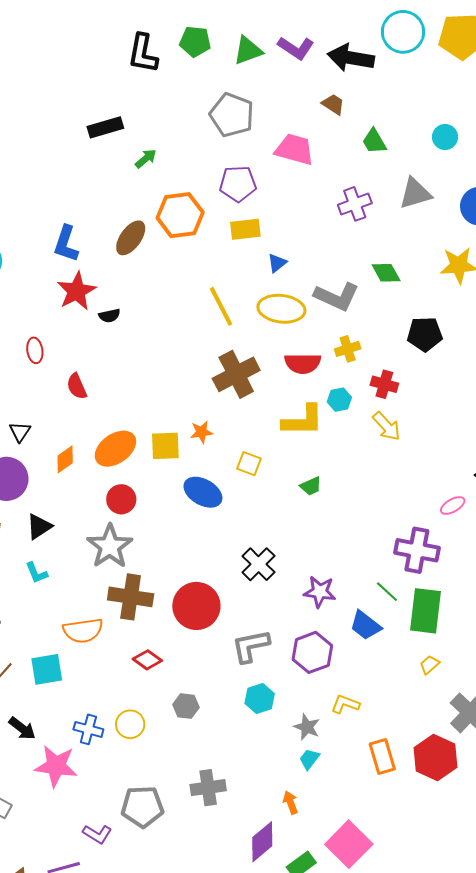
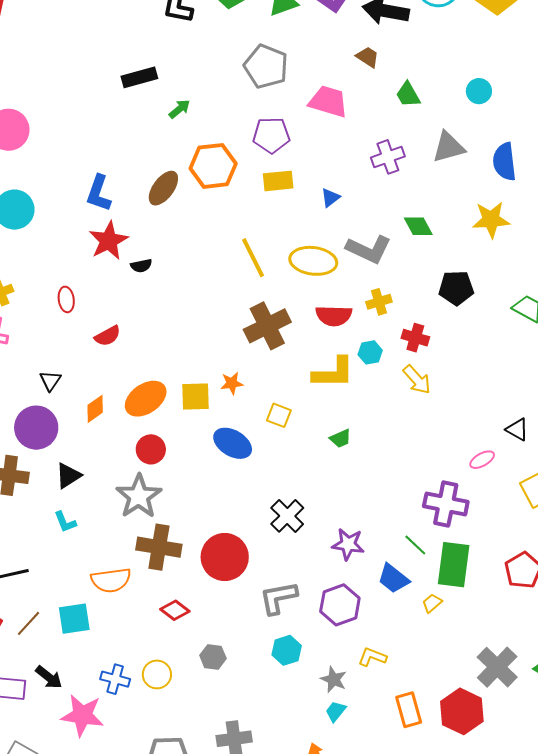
blue triangle: (277, 263) -> (330, 198), moved
red semicircle: (77, 386) -> (108, 336), turned -96
yellow trapezoid: (430, 665) -> (432, 603), moved

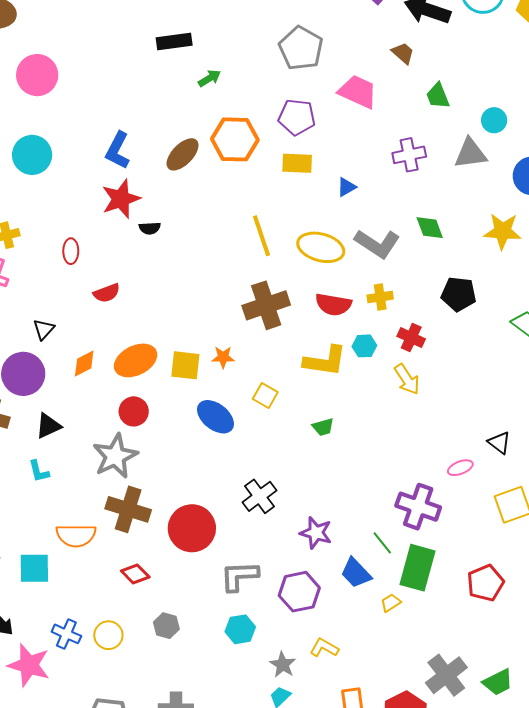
cyan circle: (479, 91) -> (494, 120), moved

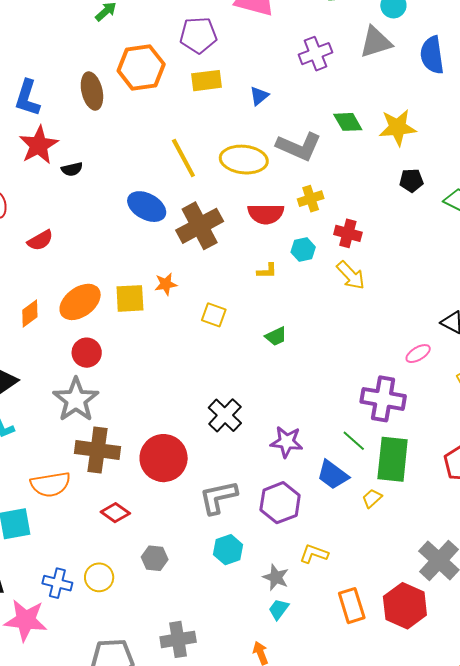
brown ellipse: (183, 154) -> (92, 91), turned -48
yellow star: (503, 231) -> (398, 127), moved
black pentagon: (459, 294) -> (411, 180), moved, size x0.7
yellow L-shape: (325, 361) -> (267, 271), size x0.5
blue ellipse: (215, 417) -> (147, 207), moved

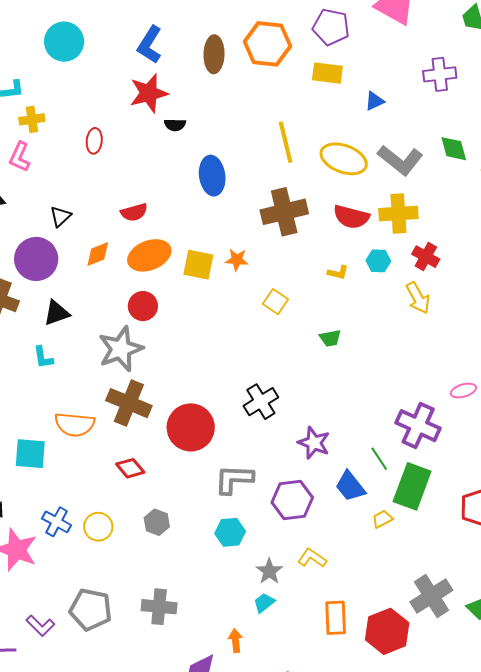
yellow cross: (311, 199) -> (398, 214), size x1.5
blue ellipse: (147, 207) -> (212, 176), moved, turned 39
red semicircle: (40, 240) -> (134, 212), moved

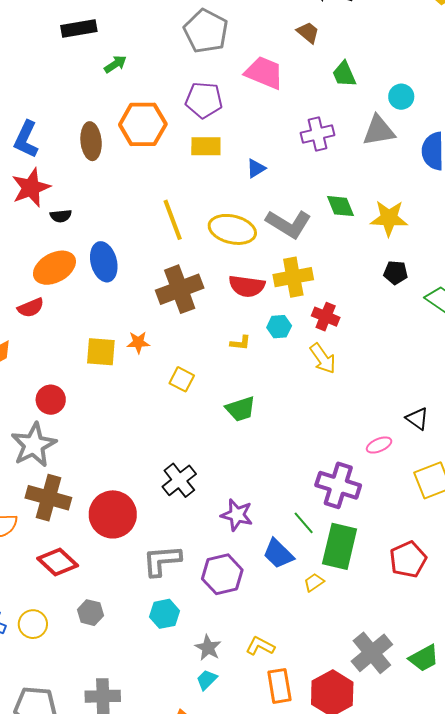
orange ellipse: (149, 255) -> (54, 268), moved
green trapezoid: (330, 338) -> (240, 409), size x1.4
red diamond: (130, 468) -> (58, 562), size x1.4
yellow L-shape: (312, 558) -> (260, 646), moved

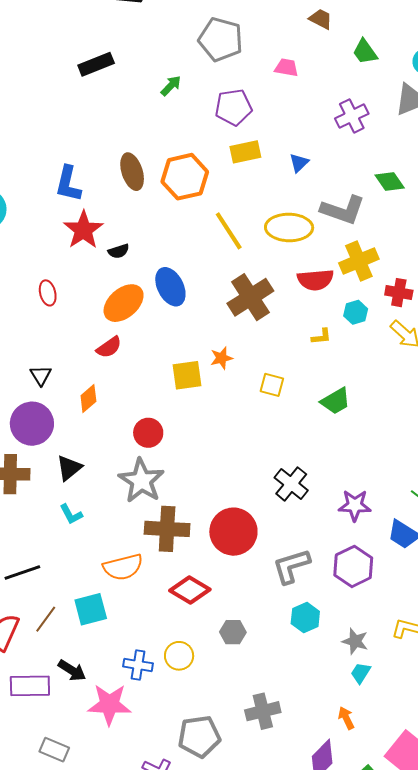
green arrow: (115, 64) -> (171, 86), moved
pink trapezoid: (264, 73) -> (286, 68), size x0.6
orange hexagon: (143, 124) -> (185, 177), moved

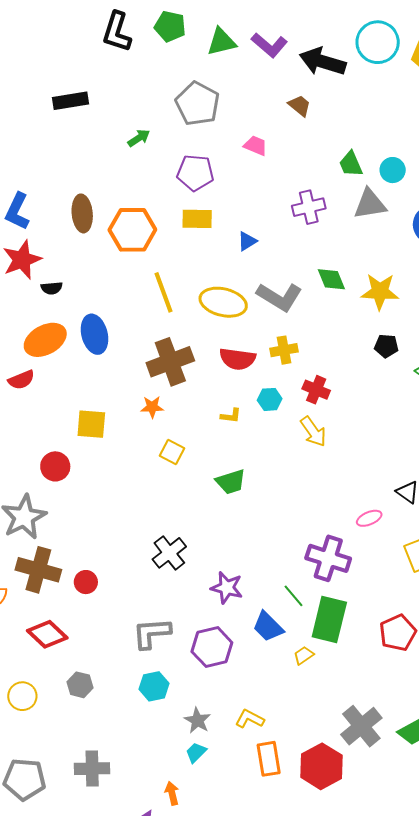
green trapezoid: (365, 52) -> (351, 164), moved
yellow cross: (359, 261) -> (284, 350), size x0.7
orange star: (221, 358) -> (152, 407), moved
red circle: (148, 433) -> (55, 466), moved
red circle: (233, 532) -> (86, 582), moved, size x0.5

